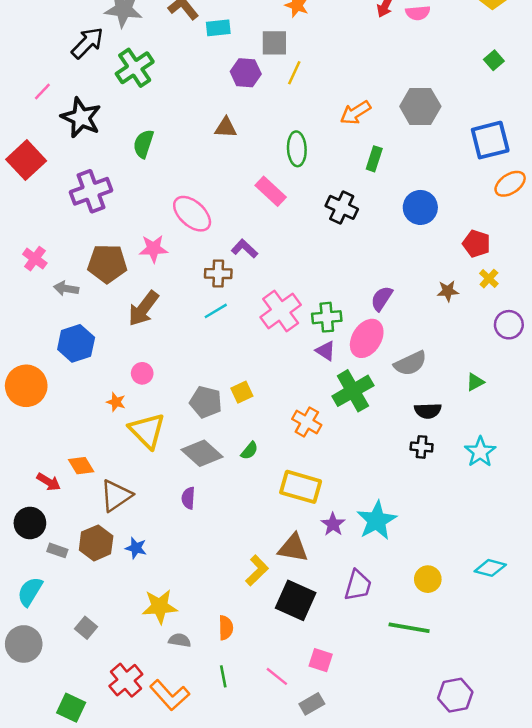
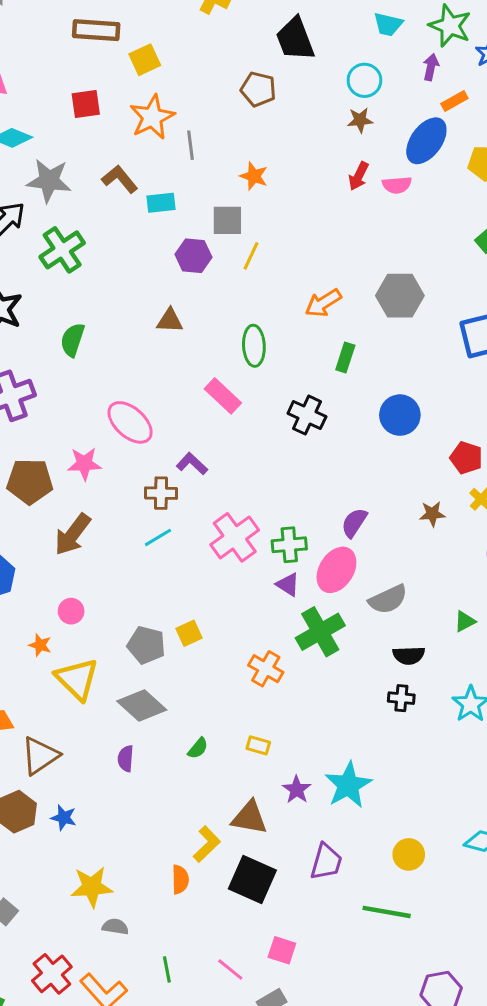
green semicircle: (249, 451) -> (198, 748), moved
yellow rectangle: (301, 487) -> (258, 745), size x0.5
orange semicircle: (226, 628) -> (180, 879), moved

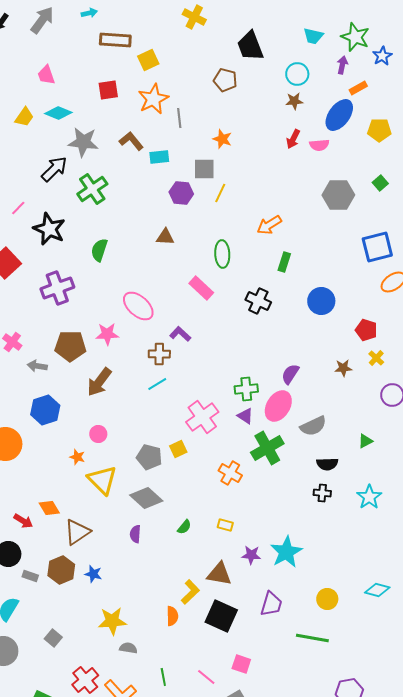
gray hexagon: (400, 296) -> (338, 195), moved
pink cross: (235, 537) -> (202, 417), moved
purple star: (297, 790) -> (251, 555), turned -30

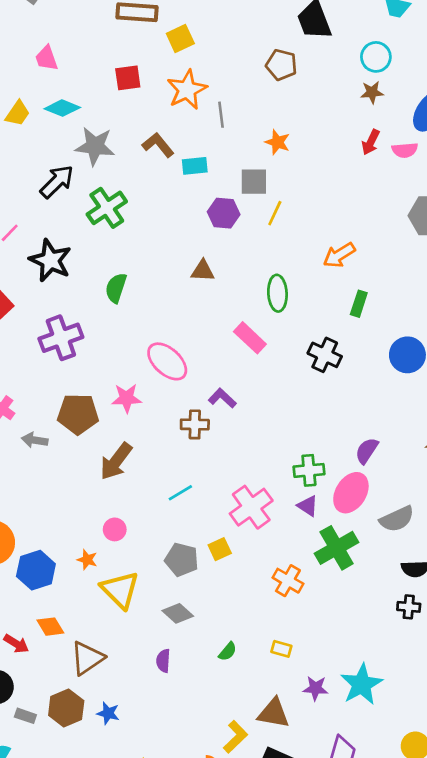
cyan line: (157, 384) -> (180, 493), moved
blue hexagon: (45, 410) -> (36, 570), moved
gray diamond: (146, 498) -> (178, 613), size x0.7

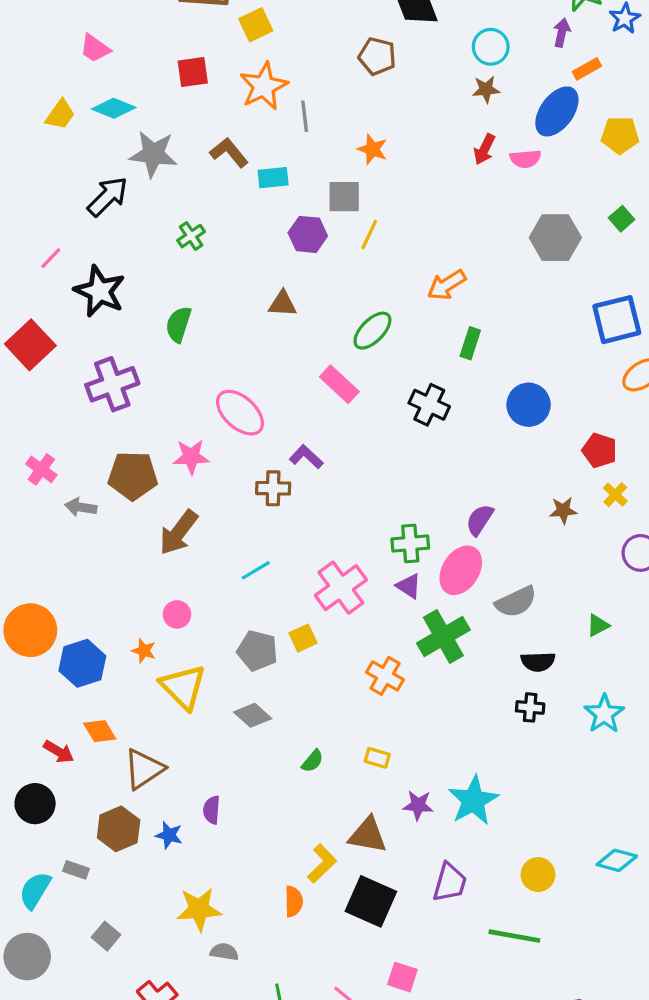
pink trapezoid: (46, 58) -> (95, 48), turned -36
green cross: (107, 208) -> (191, 236), moved, size x0.6
green ellipse: (277, 293) -> (372, 331), turned 48
purple semicircle: (163, 661) -> (212, 810), moved
gray rectangle: (25, 716) -> (76, 870), moved

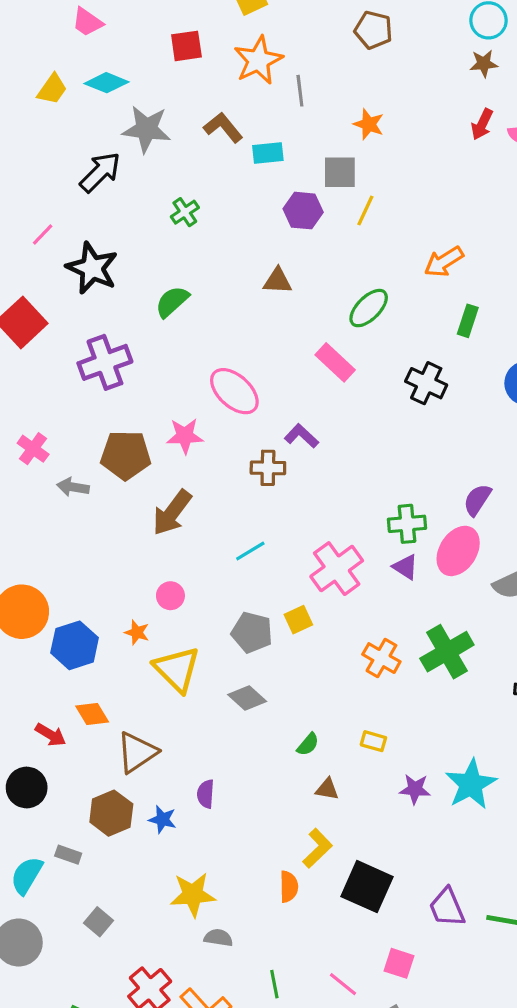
green semicircle: (178, 324) -> (172, 302), turned 30
green cross: (443, 636) -> (447, 652), moved
brown triangle: (368, 835) -> (327, 789), moved, size x0.6
purple trapezoid: (450, 882) -> (447, 907), moved, turned 141

